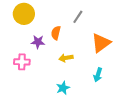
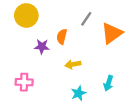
orange triangle: (101, 43) -> (112, 33), moved
pink cross: (22, 62) -> (24, 82), moved
cyan star: (63, 88) -> (78, 93), moved

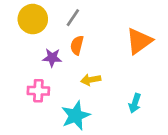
gray line: (86, 19) -> (73, 18), moved
pink cross: (24, 82) -> (38, 91), moved
cyan star: (78, 93) -> (76, 116), moved, size x1.5

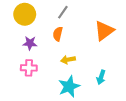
gray line: (73, 18) -> (63, 12), moved
purple star: (52, 58) -> (30, 43), moved
cyan star: (76, 116) -> (69, 86), moved

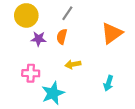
purple star: (30, 43) -> (39, 39), moved
cyan star: (69, 86) -> (53, 93), moved

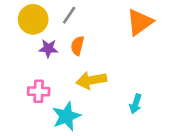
gray line: (67, 13) -> (69, 15), moved
orange triangle: (112, 33) -> (140, 22), moved
yellow arrow: (73, 64) -> (91, 80), size x1.5

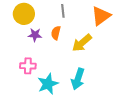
gray line: (69, 15) -> (63, 11), moved, turned -40
yellow arrow: (91, 80) -> (82, 43), moved, turned -30
cyan arrow: (136, 104) -> (78, 79), moved, size x1.5

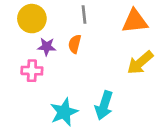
orange triangle: (101, 16) -> (135, 21), turned 30
yellow arrow: (82, 43) -> (140, 63), moved
pink cross: (28, 66) -> (32, 71), moved

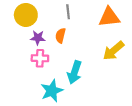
pink cross: (32, 71) -> (40, 58), moved
cyan arrow: (104, 105) -> (75, 72), moved

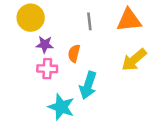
gray line: (68, 12) -> (89, 21), moved
orange semicircle: (60, 36) -> (74, 53), moved
cyan star: (52, 91) -> (61, 107), turned -30

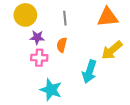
gray line: (89, 21) -> (65, 18), moved
cyan arrow: (88, 85) -> (89, 72), moved

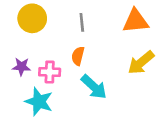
purple star: (37, 37) -> (21, 67), moved
cyan arrow: (89, 72) -> (94, 87), moved, turned -65
cyan star: (51, 90) -> (39, 102), moved

